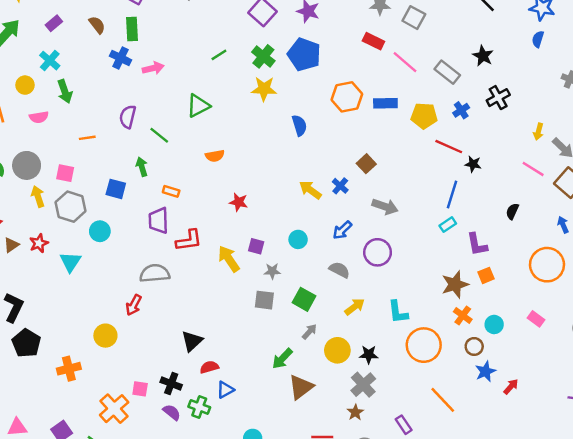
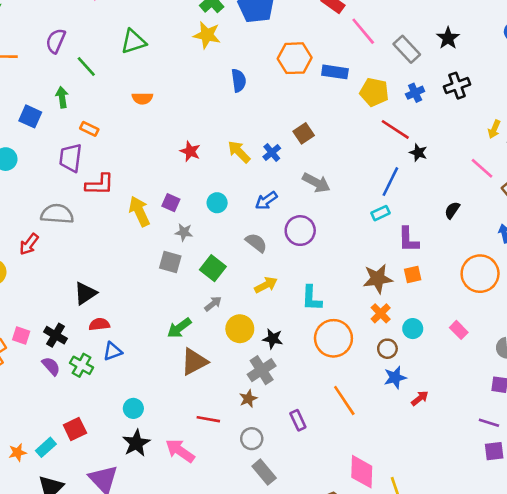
red star: (239, 202) -> (190, 151), moved

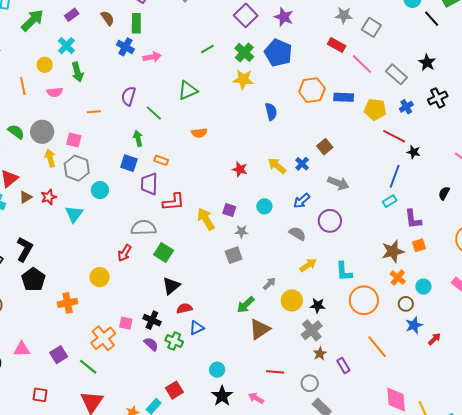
blue square: (30, 116) -> (129, 163), moved
gray square: (170, 262) -> (234, 255), turned -30
green square: (213, 268) -> (164, 253), moved
brown star: (248, 399) -> (320, 354), moved
pink arrow: (180, 451) -> (256, 398), size x0.7

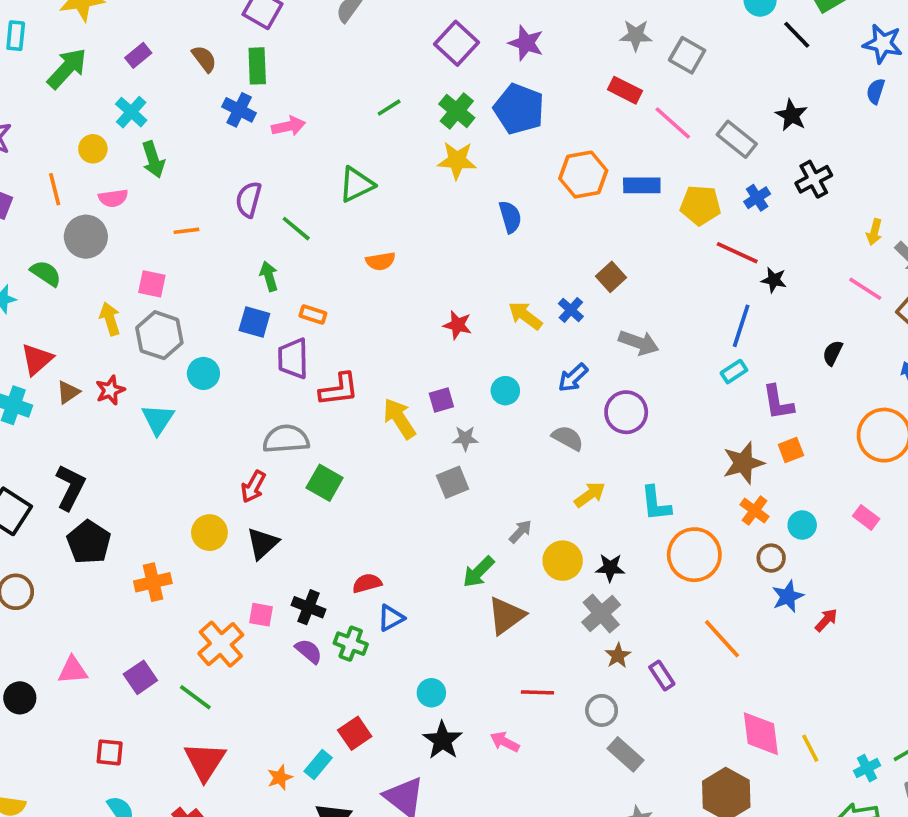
gray circle: (42, 132) -> (86, 237), moved
purple square: (229, 210) -> (441, 400), turned -32
black triangle: (171, 286) -> (263, 543), moved

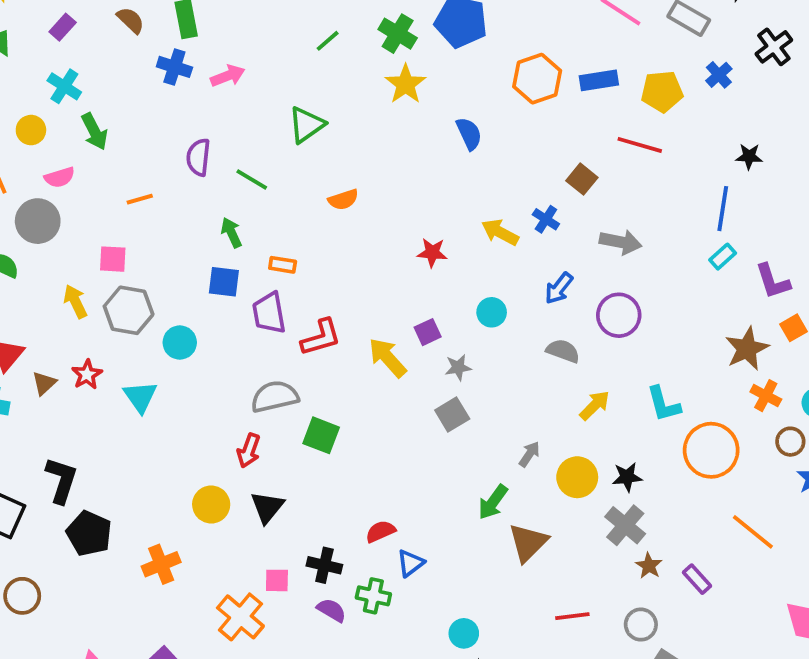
yellow star: (457, 160) -> (406, 84), turned -30
red line: (737, 253) -> (640, 145), moved

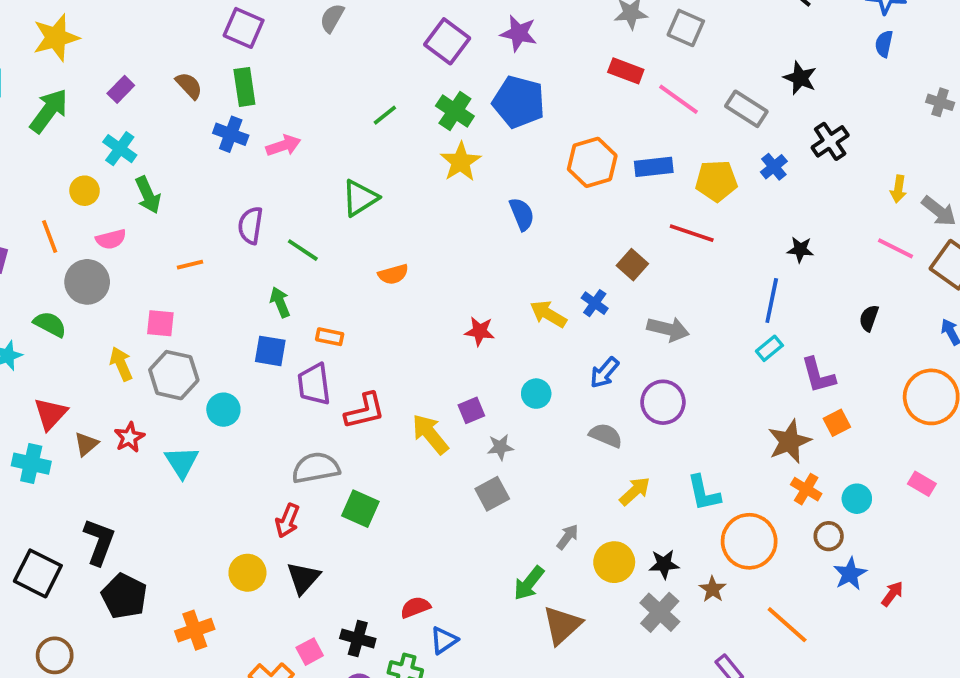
brown star: (649, 566) -> (713, 589), moved
pink square: (277, 580) -> (310, 652), turned -32

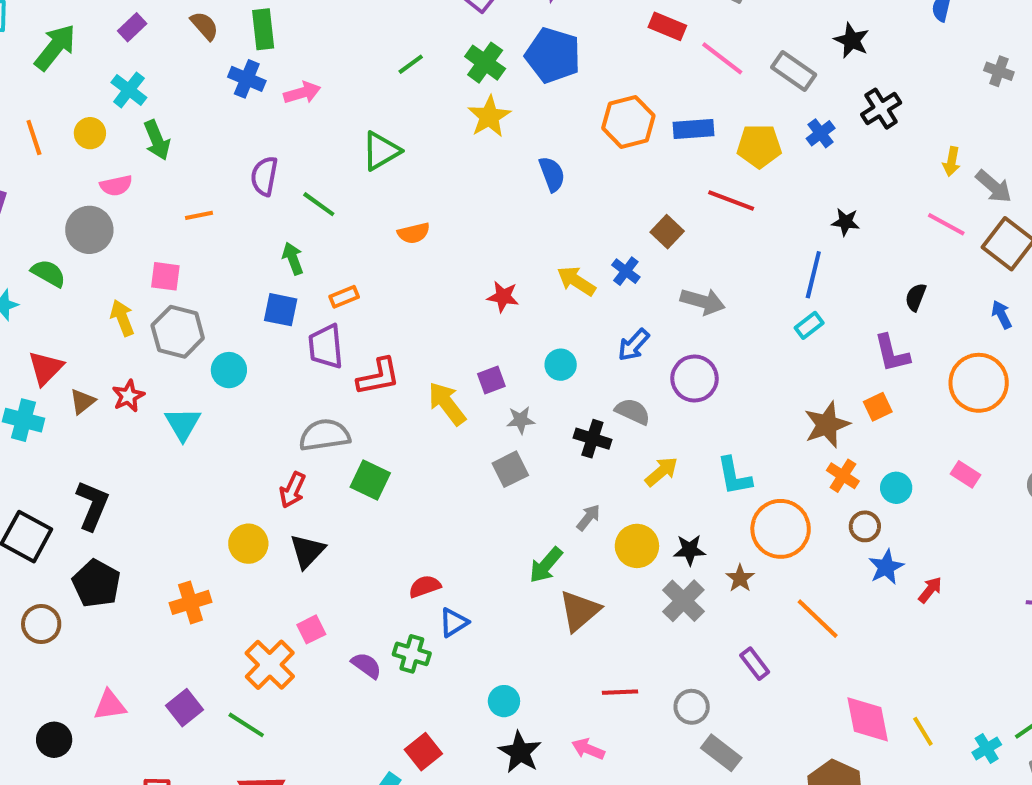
orange line: (50, 237) -> (34, 137), moved
orange rectangle: (330, 337) -> (344, 297), turned -36
purple L-shape: (818, 375) -> (892, 353), moved
black pentagon: (124, 596) -> (96, 584), moved
black cross: (358, 639) -> (592, 439), moved

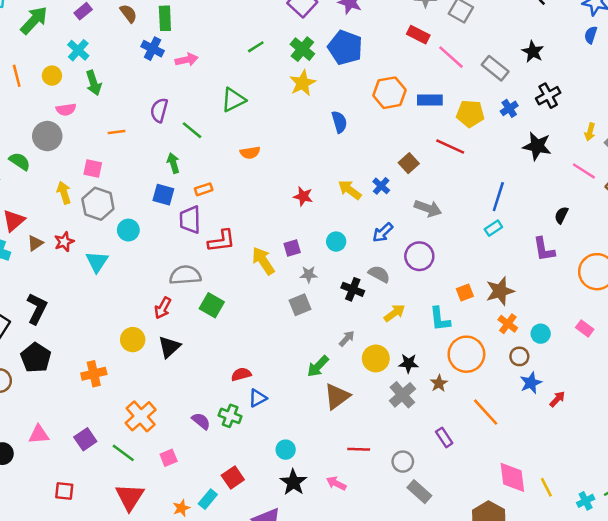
black star: (845, 222) -> (537, 146), moved, size x1.6
orange square: (878, 407) -> (465, 292), moved
pink square: (311, 629) -> (169, 458), moved

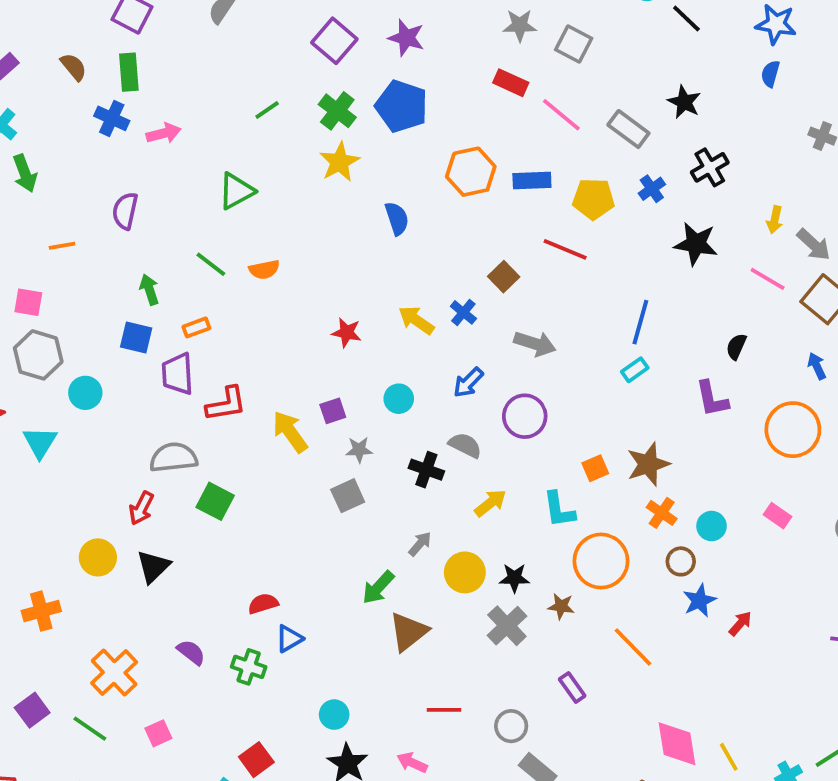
green line: (192, 130) -> (211, 264), moved
brown star: (439, 383) -> (561, 606), turned -30
purple semicircle: (201, 421) -> (191, 652), moved

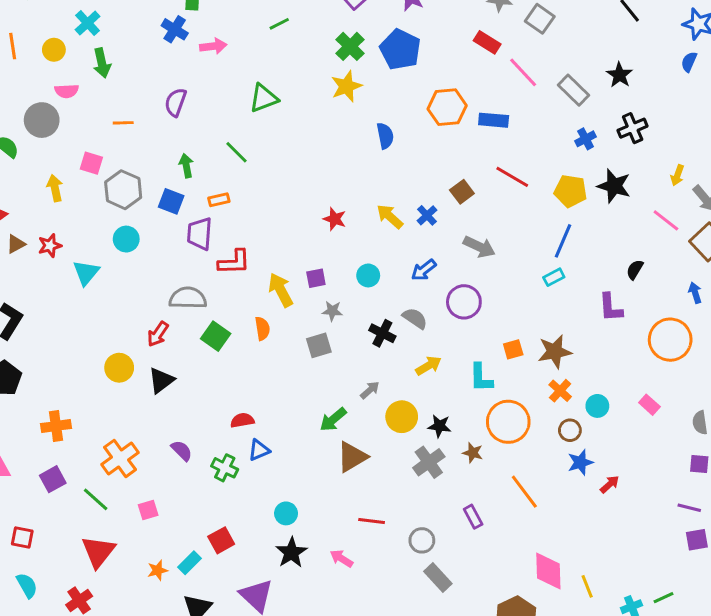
green line: (267, 110) -> (279, 24), moved
yellow pentagon: (593, 199) -> (570, 191), moved
orange semicircle: (264, 270) -> (262, 328), moved, turned -95
gray hexagon: (38, 355) -> (123, 190), moved
orange cross: (41, 611) -> (56, 426), moved

